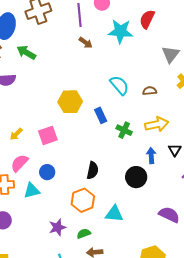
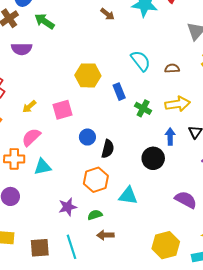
blue circle: (47, 172) -> (87, 137), moved

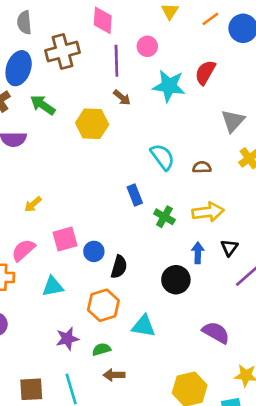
yellow hexagon: (88, 75) -> (92, 124), moved
yellow arrow: (29, 107) -> (33, 204), moved
pink square: (63, 110) -> (65, 239), moved
cyan triangle: (43, 167) -> (53, 287), moved

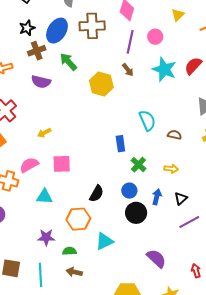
yellow arrow: (208, 212) -> (171, 169), size x0.6
blue circle: (94, 251) -> (129, 191), moved
cyan triangle: (144, 326) -> (104, 241), turned -48

